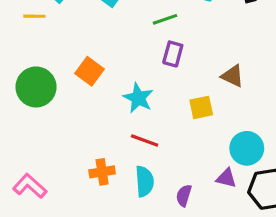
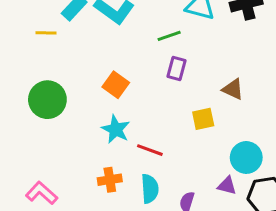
orange square: (89, 71) -> (116, 85), moved
cyan star: (138, 98) -> (116, 129), moved

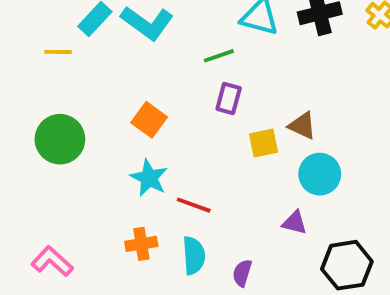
yellow square: (203, 119) -> (263, 143), moved
cyan circle: (246, 157) -> (320, 174), moved
purple triangle: (227, 186) -> (295, 223), moved

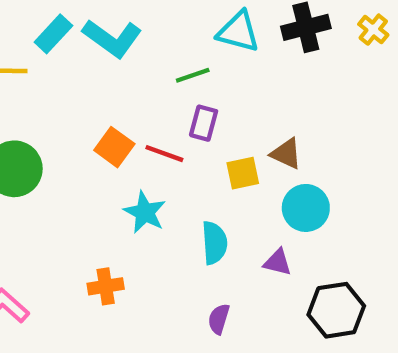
cyan star: (149, 178) -> (145, 212), moved
red line: (194, 205) -> (164, 154), moved
cyan semicircle: (194, 256) -> (214, 243), moved

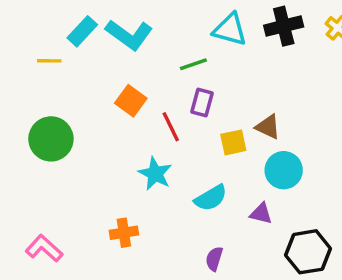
orange square: (114, 147) -> (131, 101), moved
red line: (164, 154) -> (171, 127), turned 44
cyan semicircle: (214, 243) -> (211, 198), turned 64

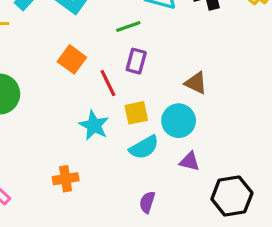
yellow square: (233, 142) -> (136, 113), moved
cyan circle: (284, 170) -> (179, 121), moved

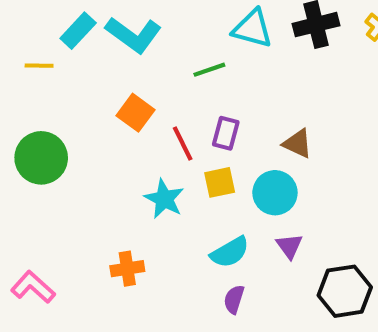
purple rectangle: (136, 61) -> (226, 133), moved
cyan semicircle: (144, 147) -> (230, 252), moved
purple triangle: (190, 161) -> (289, 246), turned 40

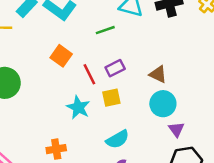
purple rectangle: (226, 133) -> (115, 68), turned 48
cyan circle: (275, 193) -> (163, 104), moved
purple triangle: (289, 246) -> (176, 129), moved

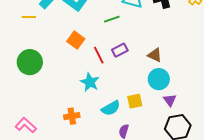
yellow square: (111, 98) -> (135, 101), moved
cyan semicircle: (118, 139) -> (111, 108), moved

